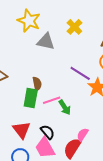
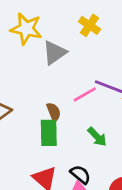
gray triangle: (46, 42) -> (55, 53), turned -36
pink line: (52, 100) -> (85, 94), moved

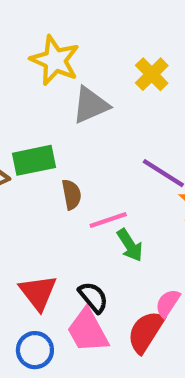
pink line: (85, 94) -> (108, 220), moved
green rectangle: (49, 133) -> (34, 160), moved, turned 68

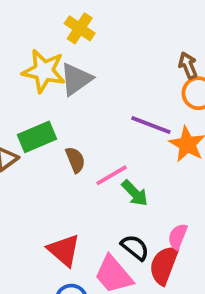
yellow star: (55, 60) -> (44, 71), moved
yellow cross: (152, 74) -> (80, 28), moved
black semicircle: (93, 297) -> (135, 247), moved

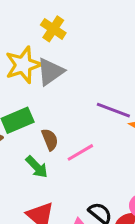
yellow star: (44, 71) -> (23, 65), turned -30
green arrow: (135, 193) -> (37, 167), moved

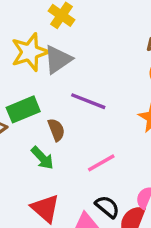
purple line: (113, 110) -> (88, 101), moved
pink line: (80, 152) -> (101, 163), moved

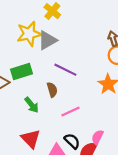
brown semicircle: (56, 130) -> (52, 90), moved

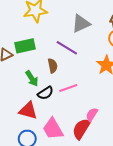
gray triangle: (47, 40) -> (81, 24), moved
red triangle: (31, 139) -> (28, 111), turned -36
black semicircle: (72, 141) -> (45, 93), moved, turned 98

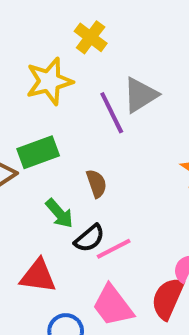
purple line: (67, 48) -> (112, 113), moved, turned 40
pink line: (68, 88) -> (114, 249), moved
red triangle: (28, 111) -> (38, 276), moved

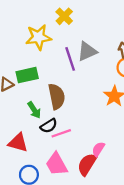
brown semicircle: (96, 184) -> (57, 96), size x1.6

